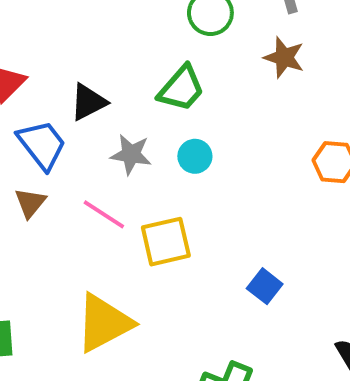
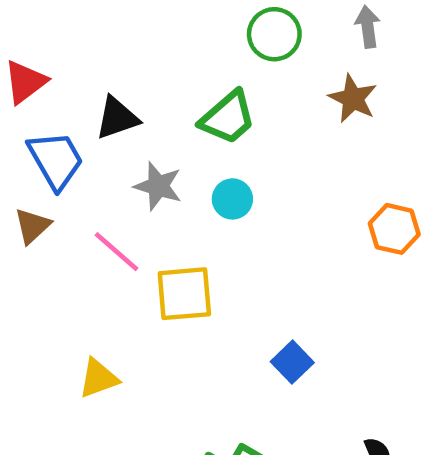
yellow triangle: (104, 323) -> (98, 378), size x0.6

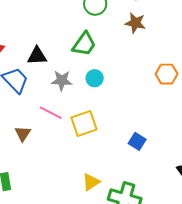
black triangle: (117, 118) -> (37, 56), turned 30
brown triangle: (32, 226) -> (23, 134), moved
yellow triangle: (98, 378) -> (91, 182), moved

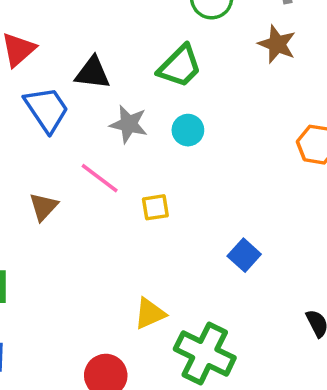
yellow square: (84, 124) -> (155, 207), size x0.6

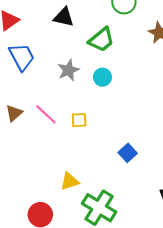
black triangle: (93, 73) -> (64, 17), moved
gray star: (129, 124) -> (68, 70), turned 30
pink line: (100, 178) -> (46, 114), moved

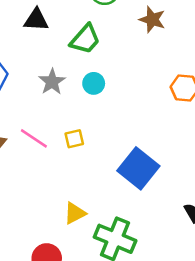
blue square: (128, 153) -> (138, 168), size x1.8

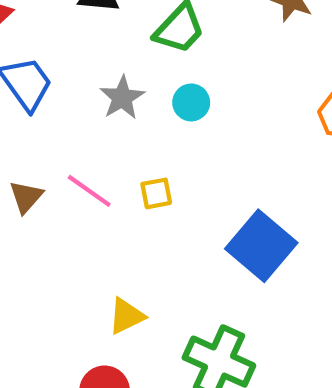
yellow triangle: (75, 213) -> (126, 316), moved

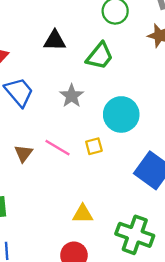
cyan circle: (191, 102) -> (121, 114), moved, size x1.8
yellow triangle: (126, 316) -> (83, 214), turned 30

